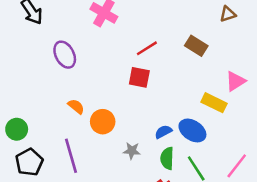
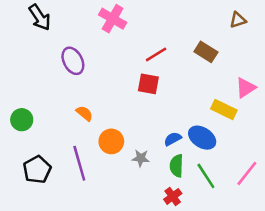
orange circle: (103, 122) -> (111, 141), moved
green circle: (17, 129) -> (22, 120), moved

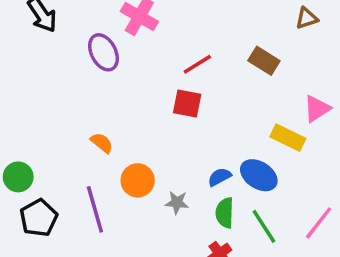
purple ellipse: (73, 61) -> (103, 52), moved
green circle: (22, 120) -> (18, 177), moved

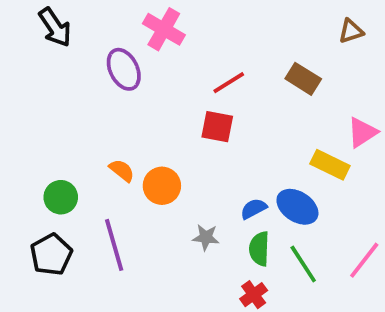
green circle: (18, 177) -> (61, 197), moved
orange circle: (138, 180) -> (162, 186), moved

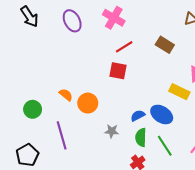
pink cross: (164, 29) -> (114, 18), moved
purple ellipse: (124, 69) -> (72, 21), moved
black pentagon: (51, 254) -> (27, 155), moved

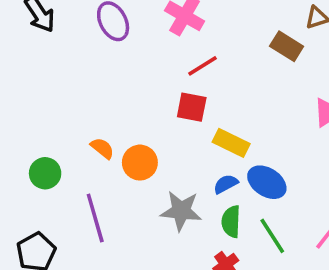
brown rectangle: (165, 45) -> (287, 46), moved
yellow rectangle: (179, 92) -> (231, 143), moved
gray star: (112, 131) -> (181, 211), size x1.6

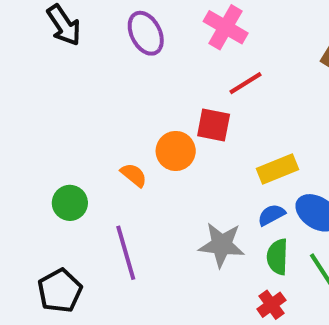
red square: (192, 107) -> (214, 125), moved
yellow rectangle: (231, 143) -> (277, 169), turned -48
orange circle: (140, 163) -> (176, 151), moved

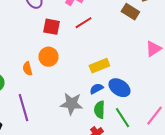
red square: (214, 125) -> (51, 27), moved
orange semicircle: (134, 175) -> (27, 69), turned -144

